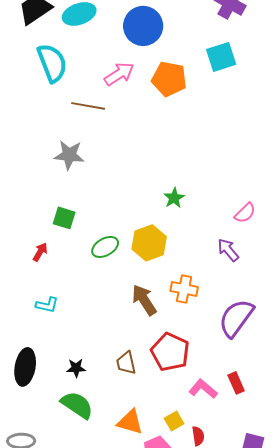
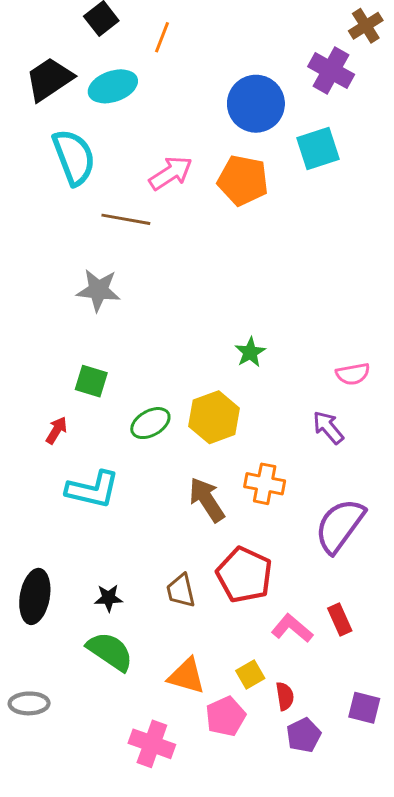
blue circle: (143, 26) -> (256, 104), moved
pink semicircle: (245, 213) -> (353, 374), turned 35
cyan L-shape: (47, 305) -> (93, 490), moved, size x1.6

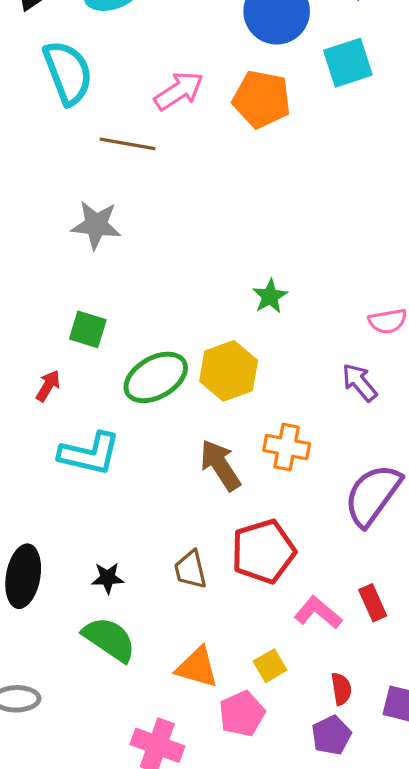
green ellipse: (150, 423) -> (156, 377), size x1.4
red pentagon: (244, 575) -> (263, 551), turned 30
red semicircle: (285, 696) -> (341, 689), moved

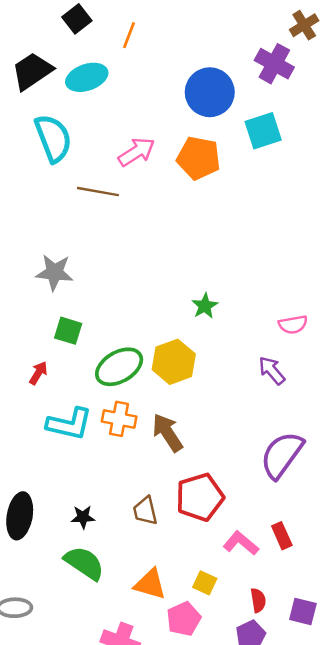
gray star: (96, 225) -> (54, 272), moved
orange cross: (287, 447) -> (119, 419), moved
yellow square: (270, 666) -> (205, 583), turned -35

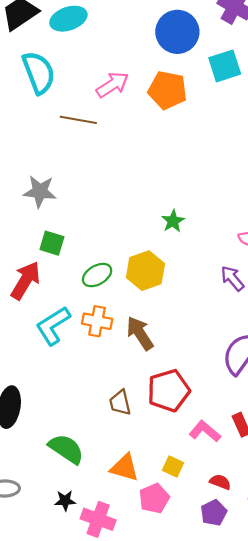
green ellipse: (119, 367) -> (97, 275), size x0.7
red arrow: (38, 373) -> (26, 281), size x1.8
cyan L-shape: (69, 424) -> (53, 326), turned 135
black star: (83, 517) -> (65, 501), moved
red semicircle: (258, 600) -> (220, 482), turned -60

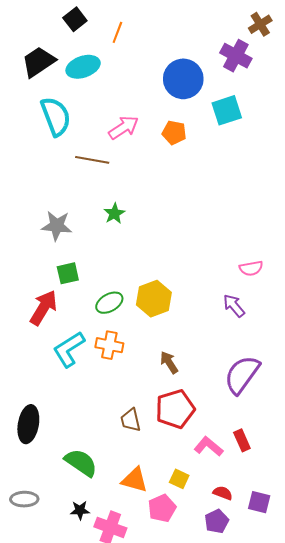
orange pentagon: (167, 90) -> (174, 133), size x0.7
green star: (173, 221) -> (114, 214), moved
green square: (52, 243) -> (68, 273), turned -30
brown arrow: (140, 333) -> (169, 362), moved, size x0.7

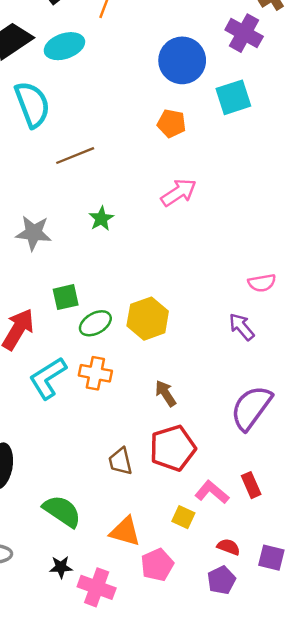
pink arrow: (124, 128) -> (179, 192), moved
brown line: (92, 160) -> (75, 156), turned -32
green square: (68, 273) -> (66, 297), moved
yellow square: (179, 479) -> (183, 517), moved

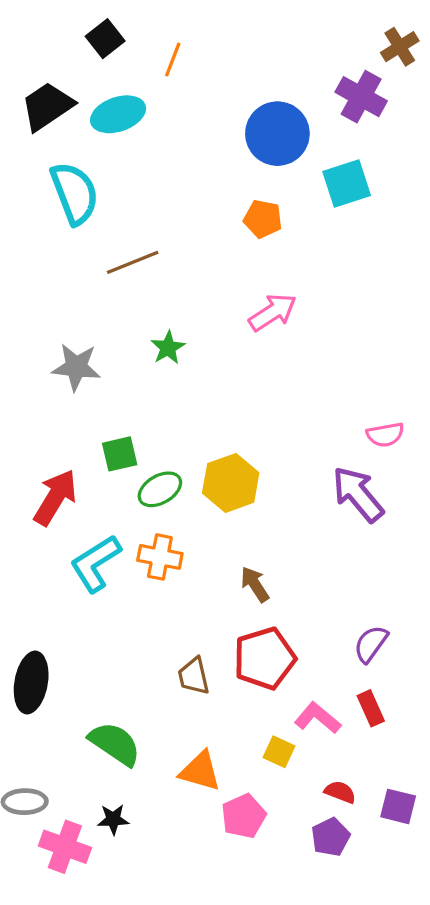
purple arrow: (242, 327) -> (358, 494), size x1.5
purple semicircle: (251, 408) -> (371, 644), moved, size x0.6
pink cross: (97, 587) -> (65, 847), moved

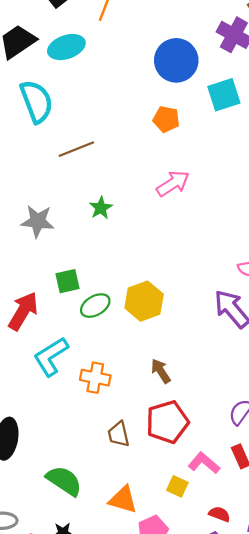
orange cross: (160, 557) -> (95, 378), moved

